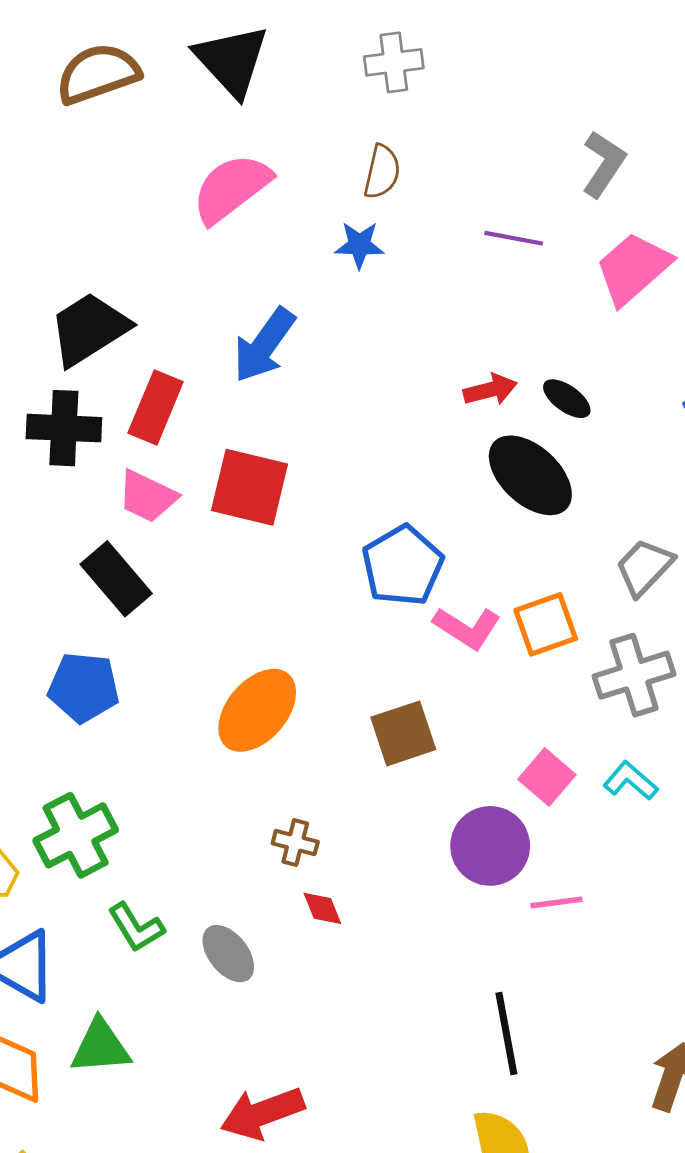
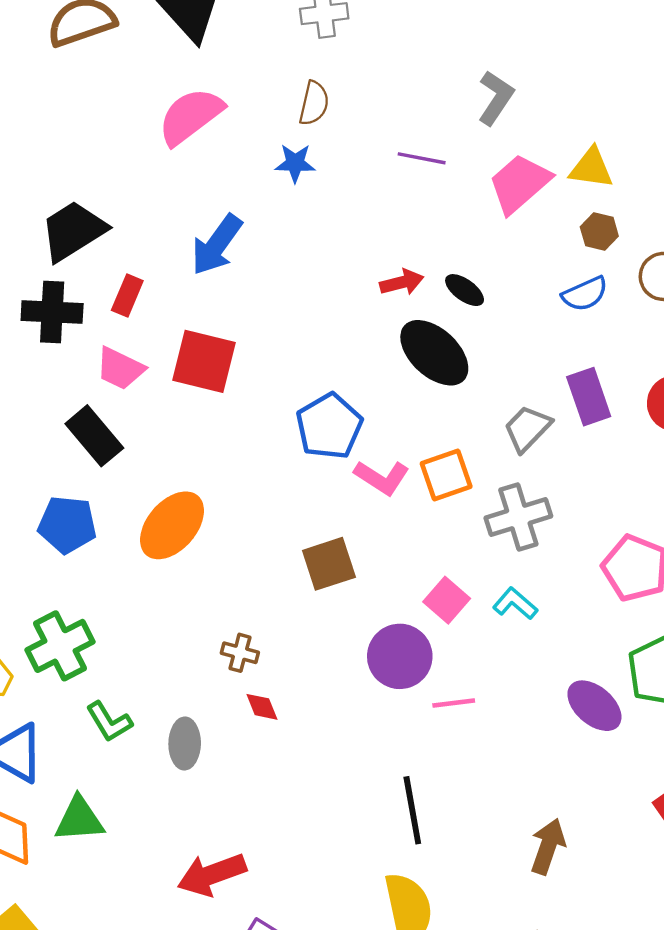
red rectangle: (156, 407) -> (127, 295), size x0.7
orange ellipse: (257, 710) -> (172, 525), moved
gray ellipse: (228, 954) -> (185, 744), turned 39

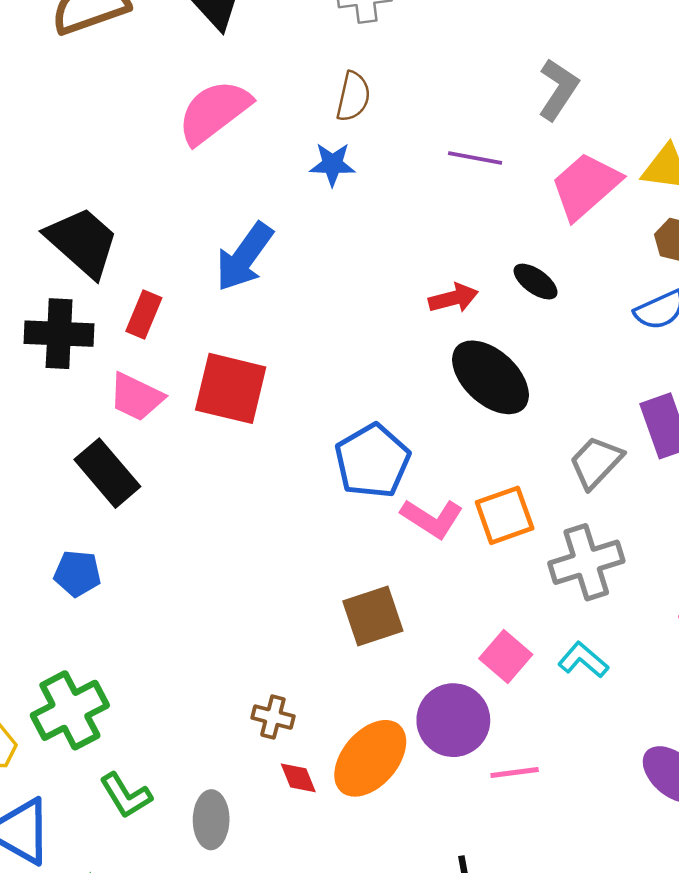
black trapezoid: (73, 231) -> (82, 242), turned 74
black ellipse: (465, 290) -> (536, 282), moved
blue pentagon: (67, 525) -> (77, 573), size x0.7
orange ellipse: (172, 525) -> (370, 758), moved

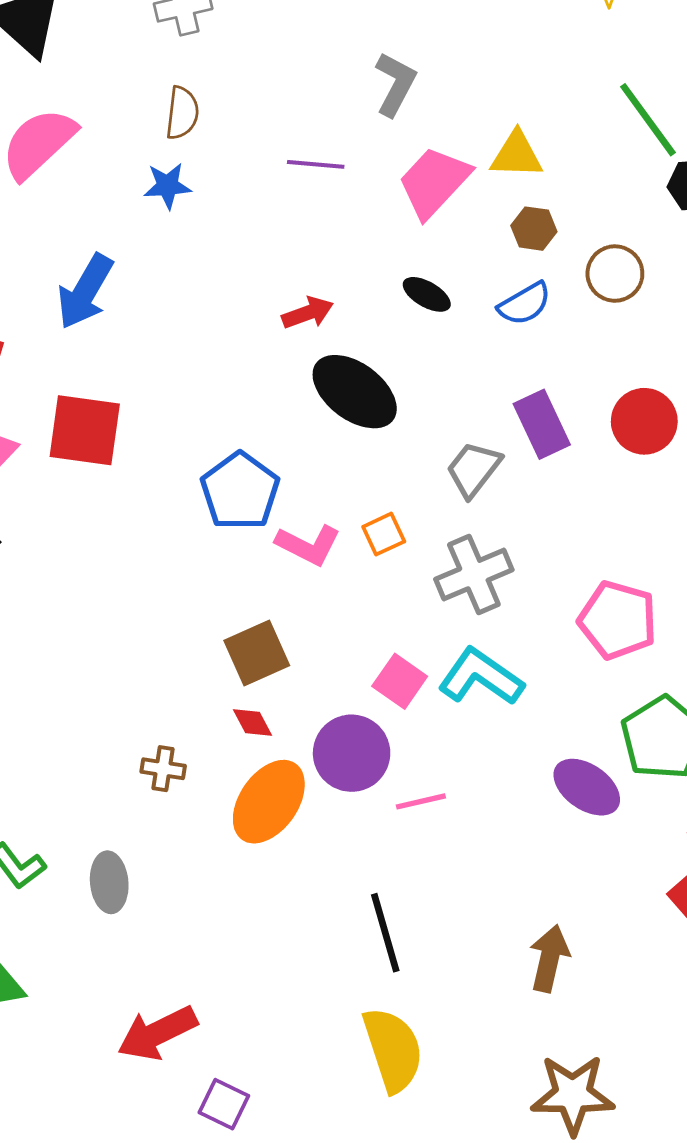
black ellipse: (536, 282) -> (427, 294), moved
orange square: (505, 515) -> (384, 534), size x0.7
cyan L-shape: (583, 660) -> (481, 677), size x1.6
red diamond: (298, 778) -> (253, 723), moved

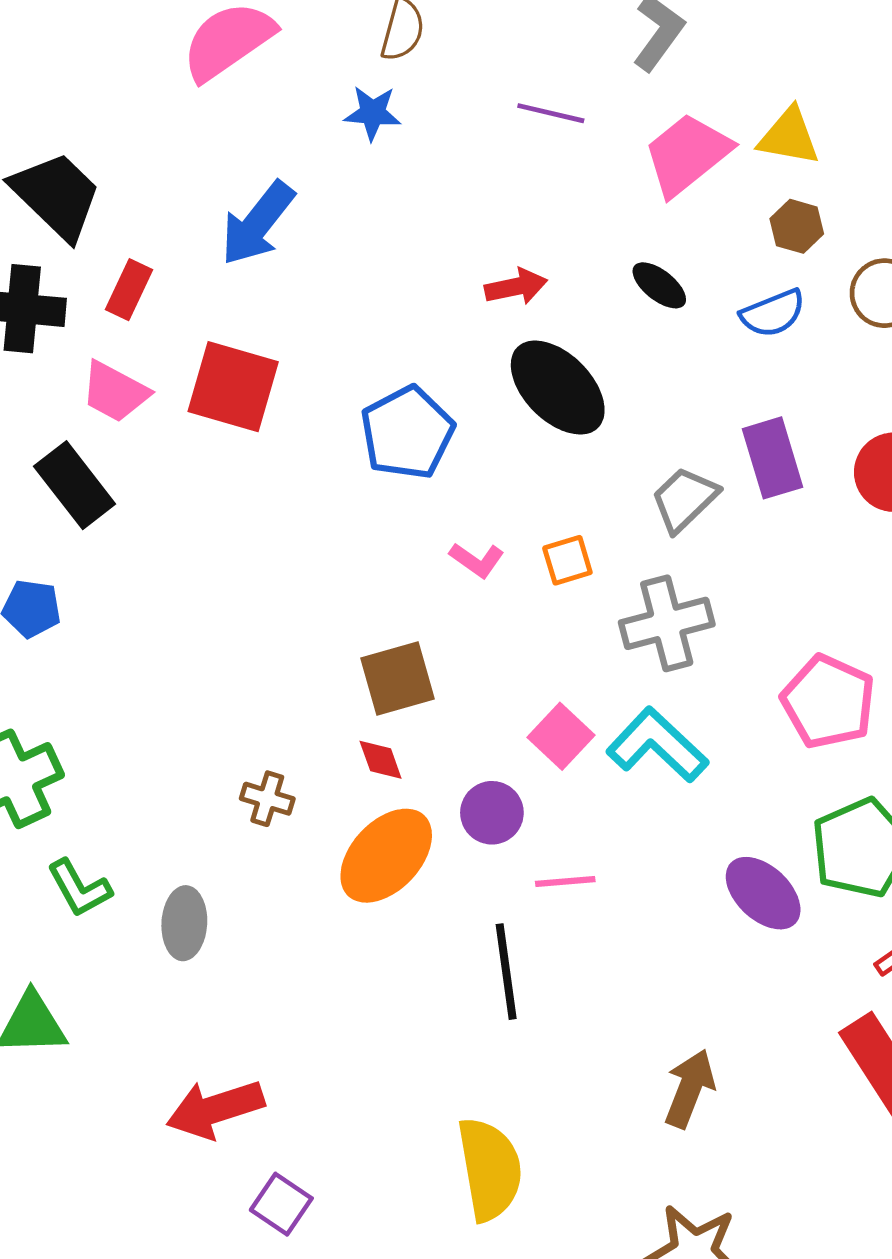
blue pentagon: (240, 491) -> (407, 433), moved
pink L-shape: (308, 545) -> (477, 560), size x0.7
purple circle: (352, 753) -> (492, 813), size x0.7
black line: (385, 933) -> (506, 972), moved

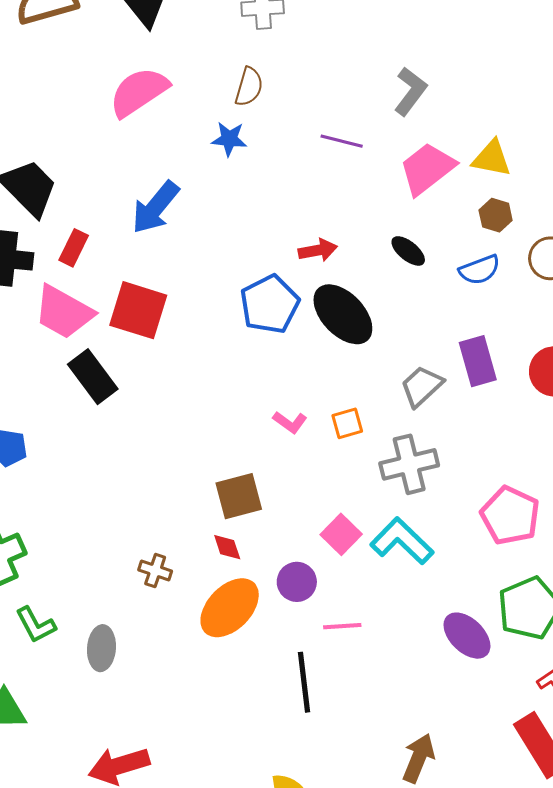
pink trapezoid: (115, 392) -> (64, 312), size x1.4
blue pentagon: (407, 433) -> (270, 304), moved
black rectangle: (75, 485) -> (93, 377), moved

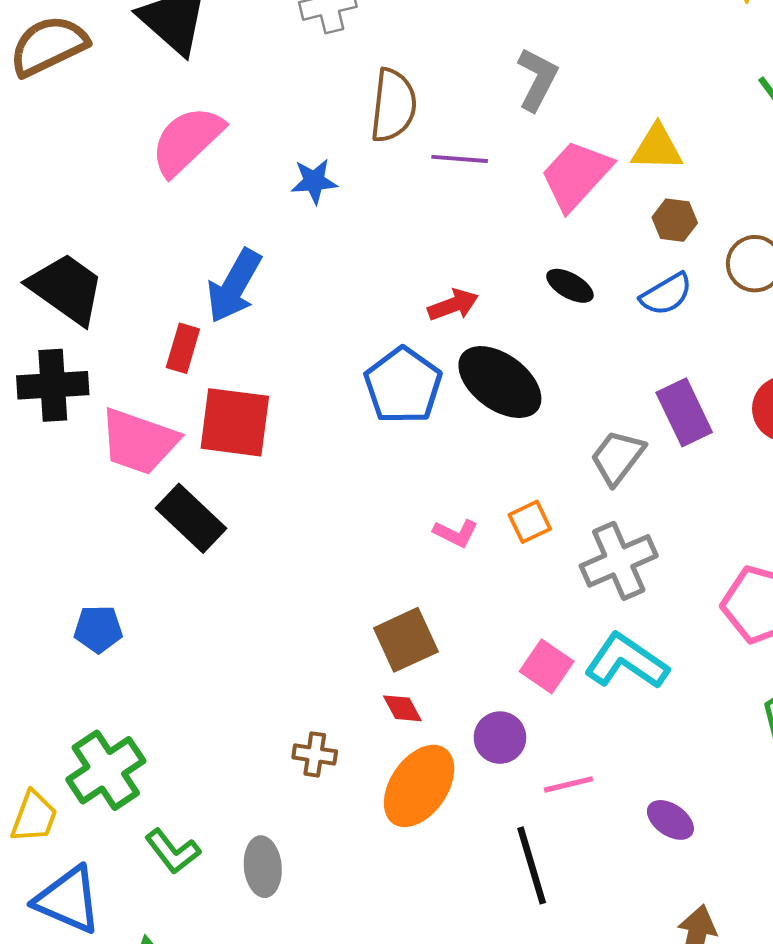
brown semicircle: (249, 87) -> (393, 105), moved, size x1.4
red rectangle: (74, 248) -> (183, 348), moved
purple ellipse: (467, 636) -> (670, 820), moved, size x0.7

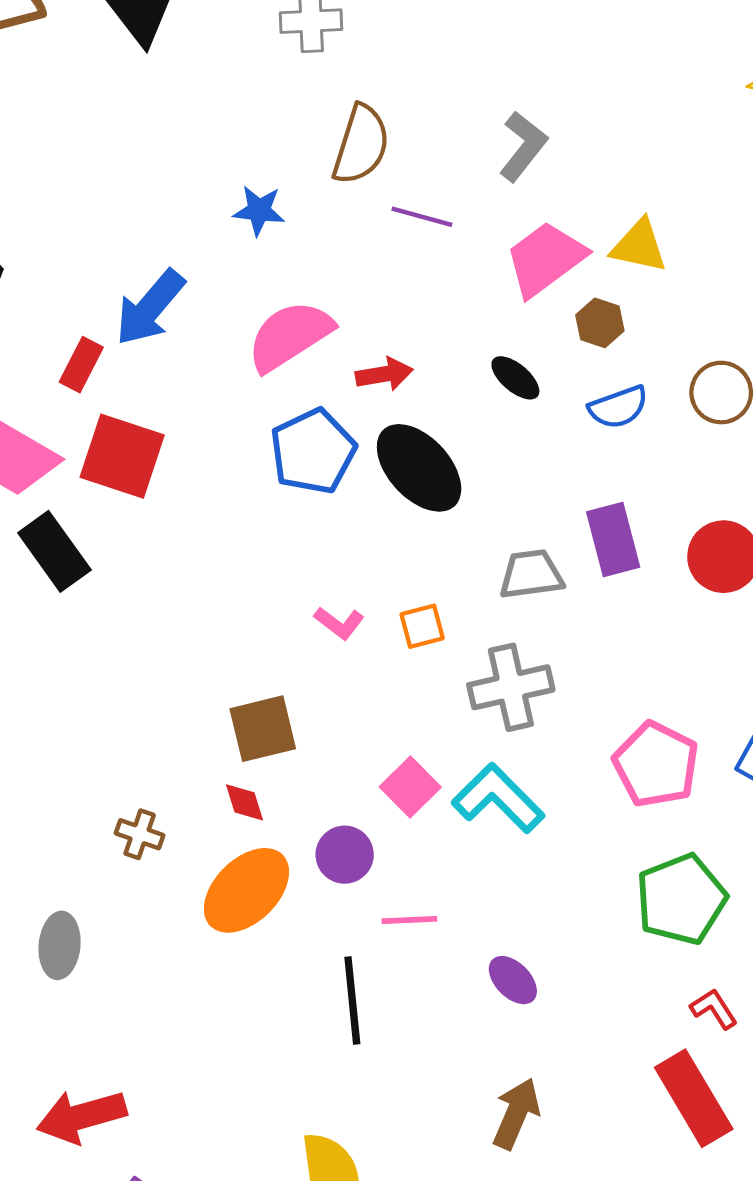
pink semicircle: (187, 141) -> (290, 336), moved
brown hexagon: (675, 220) -> (600, 323), moved
gray trapezoid: (617, 457) -> (531, 574), turned 34

